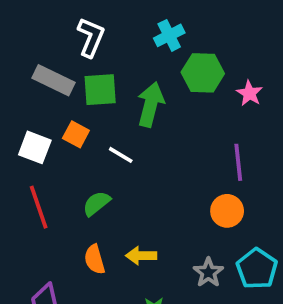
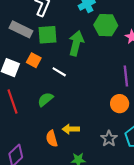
orange semicircle: (95, 259) -> (52, 139), moved

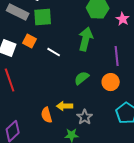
green arrow: (76, 43) -> (86, 39), moved
green semicircle: (45, 99) -> (82, 78), moved
gray star: (109, 139) -> (85, 117), moved

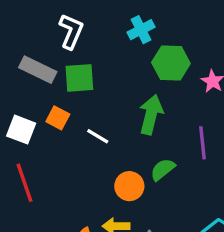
green semicircle: (82, 78) -> (163, 169), moved
orange circle: (111, 82) -> (129, 186), moved

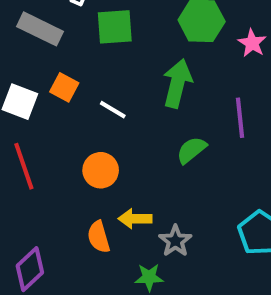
green square: (79, 78) -> (115, 27), moved
orange circle: (129, 186) -> (101, 170), moved

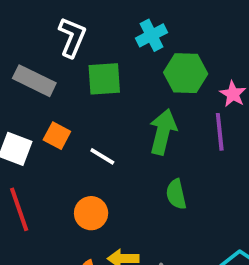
purple line: (240, 118) -> (220, 132), moved
green semicircle: (191, 150) -> (176, 194), turned -64

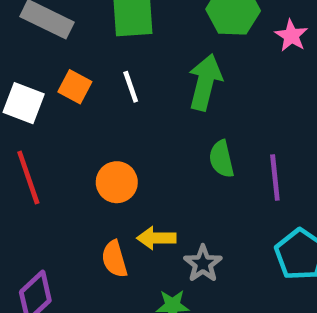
purple line: (220, 132) -> (275, 178), moved
white line: (102, 156) -> (131, 87), moved, turned 40

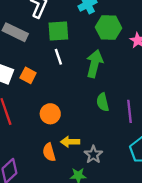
orange square: (75, 87) -> (28, 75), moved
white line: (131, 87) -> (58, 57), moved

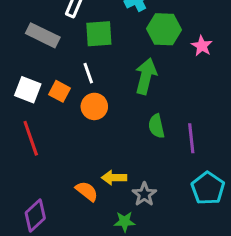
white line: (58, 57) -> (88, 73), moved
orange circle: (50, 114) -> (94, 106), moved
orange semicircle: (49, 152) -> (87, 191), turned 144

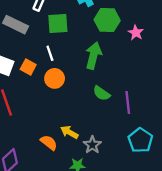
green semicircle: (156, 126) -> (101, 93), turned -42
yellow arrow: (114, 178) -> (69, 132), turned 30

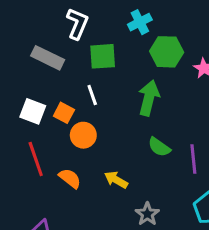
orange circle: (55, 78) -> (83, 135), moved
yellow arrow: (69, 132) -> (116, 180), moved
orange semicircle: (49, 143) -> (70, 178), moved

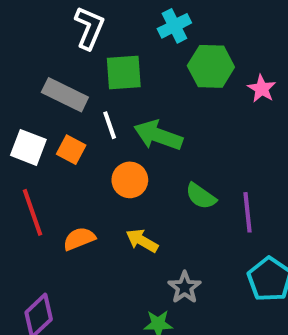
gray rectangle: (48, 58) -> (65, 95), moved
green arrow: (149, 98) -> (158, 135), moved, turned -84
orange circle: (83, 135) -> (130, 180), moved
orange semicircle: (70, 178) -> (79, 239), turned -60

